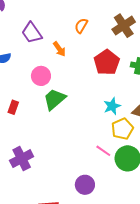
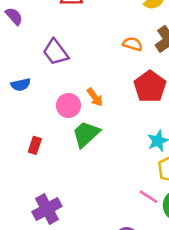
orange semicircle: (81, 26) -> (133, 44), moved, turned 77
orange arrow: (59, 49) -> (95, 97), moved

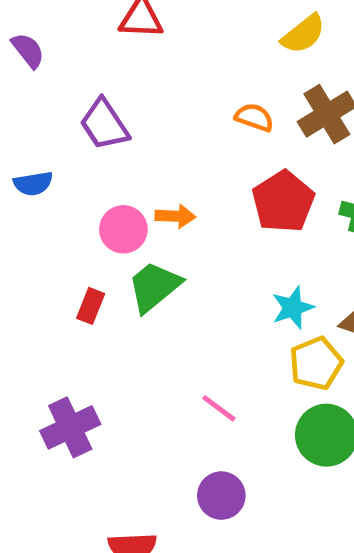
orange arrow: (95, 97) -> (175, 216), turned -54
red rectangle: (35, 145) -> (91, 306), moved
pink line: (149, 197) -> (219, 408), moved

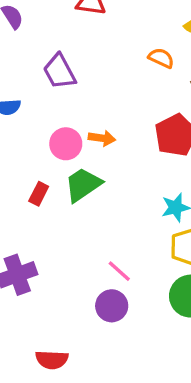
orange semicircle: (254, 117) -> (161, 58), moved
purple circle: (221, 496) -> (112, 306), moved

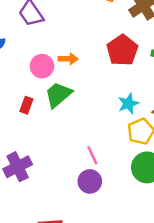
pink line: (119, 271) -> (92, 155), turned 30

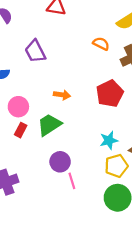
pink circle: (42, 66) -> (18, 107), moved
purple circle: (90, 181) -> (60, 162), moved

